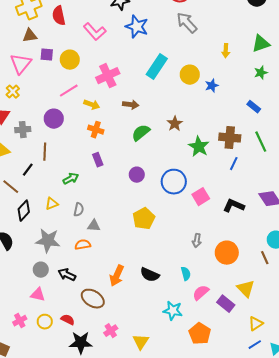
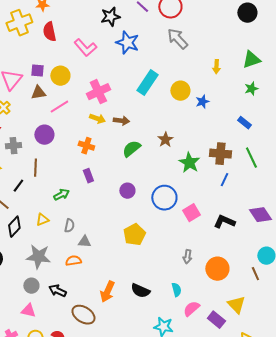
brown triangle: (30, 36) -> (38, 93), moved
yellow arrow: (92, 105) -> (97, 119), moved

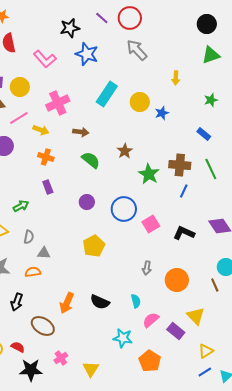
green triangle: (251, 60) -> (211, 55), moved
yellow arrow: (97, 119) -> (41, 130), moved
green semicircle: (131, 149) -> (91, 160), turned 78
black arrow: (57, 291) -> (17, 302), turned -96

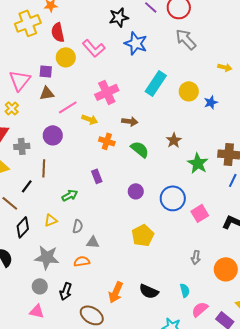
yellow arrow: (176, 78) -> (225, 67), turned -80
yellow circle: (20, 87) -> (66, 57), moved
orange cross: (46, 157) -> (107, 141), moved

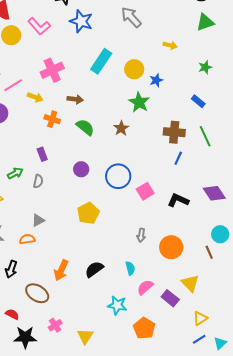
brown star: (174, 140) -> (121, 128), moved
green star: (198, 163) -> (139, 102), moved
gray semicircle: (78, 226) -> (38, 181), moved
gray triangle: (93, 242) -> (38, 220), turned -32
black semicircle: (149, 291) -> (94, 269), turned 120

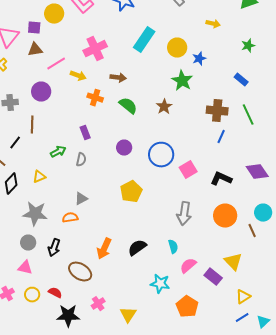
gray arrow: (141, 235) -> (184, 214), size x1.6
orange circle: (171, 247) -> (225, 216), moved

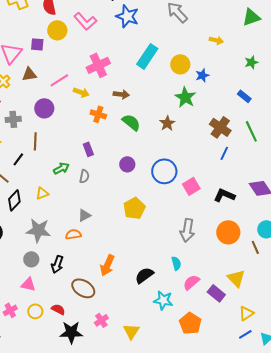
brown triangle: (35, 50) -> (29, 74), moved
brown cross: (217, 111) -> (220, 127), turned 30
black semicircle: (137, 248) -> (144, 275), moved

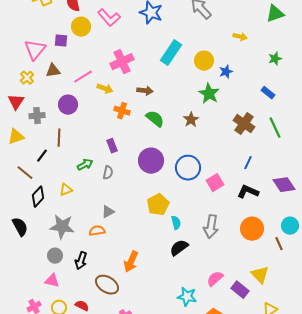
blue line: (224, 153) -> (248, 163), moved
purple circle: (127, 164) -> (151, 161), size x1.6
cyan semicircle: (176, 263) -> (176, 223), moved
black semicircle: (144, 275) -> (179, 248), moved

